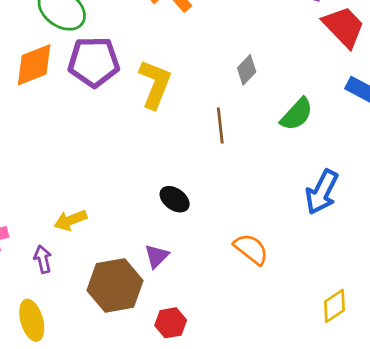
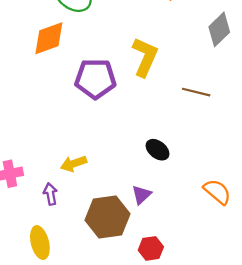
purple pentagon: (94, 62) -> (95, 79), moved
gray diamond: (247, 70) -> (219, 29), moved, size x1.4
brown line: (220, 126) -> (196, 92), turned -72

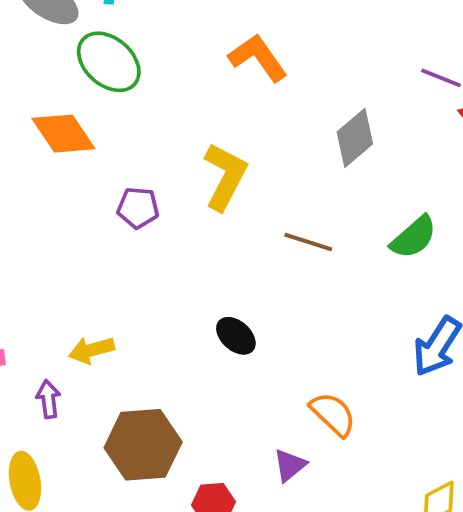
orange diamond: (49, 38) -> (63, 134), turned 72
purple pentagon: (95, 79) -> (138, 208), size x0.6
purple triangle: (142, 195) -> (290, 465), moved

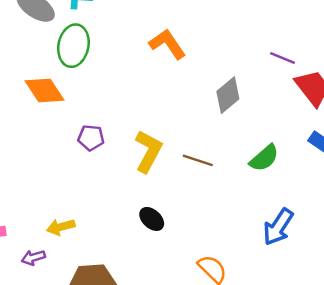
green ellipse: (109, 62) -> (73, 46), turned 60
yellow L-shape: (225, 176) -> (148, 151), moved
purple arrow: (48, 399) -> (33, 258), turned -100

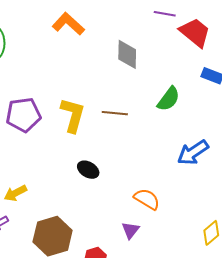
gray diamond: (228, 95) -> (127, 54), turned -36
purple pentagon: (91, 138) -> (23, 115), size x1.6
blue arrow: (278, 227) -> (193, 152), turned 36

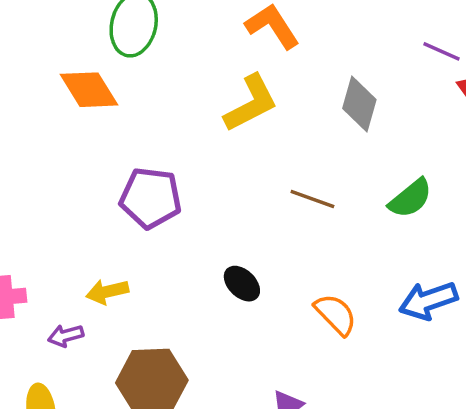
purple pentagon: (23, 115) -> (151, 198), moved
yellow L-shape: (73, 115) -> (251, 103), moved, turned 33
orange semicircle: (147, 199) -> (336, 314), moved

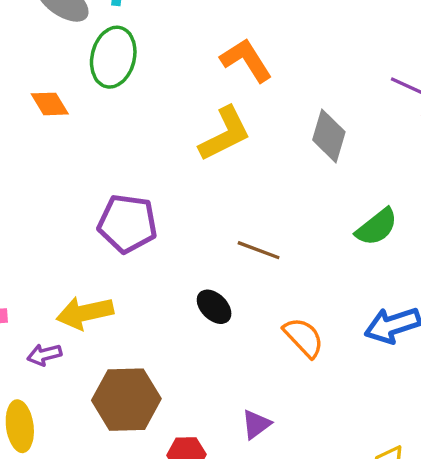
orange diamond: (89, 90) -> (50, 104), moved, size x0.7
brown line: (312, 199) -> (259, 250), moved
yellow arrow: (107, 292) -> (85, 313), size x1.4

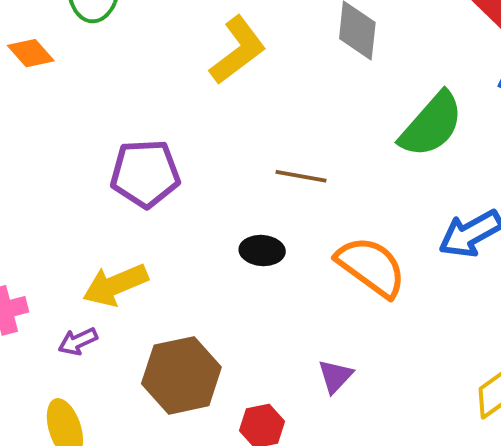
green semicircle: (377, 227) -> (431, 125), size x1.4
black ellipse: (214, 307) -> (262, 251), turned -30
orange semicircle: (304, 337) -> (371, 267), size x1.4

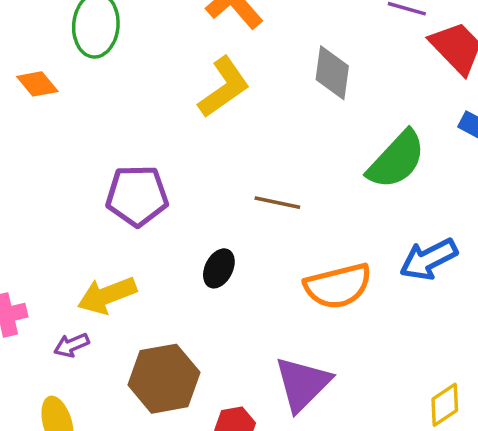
black ellipse: (262, 251) -> (219, 268), moved, turned -69
orange semicircle: (371, 267) -> (338, 286), turned 128
purple triangle: (335, 376) -> (303, 384), size x1.8

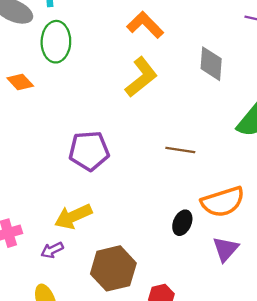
black ellipse: (219, 268) -> (182, 223), moved
purple triangle: (303, 384) -> (226, 249), moved, size x0.7

